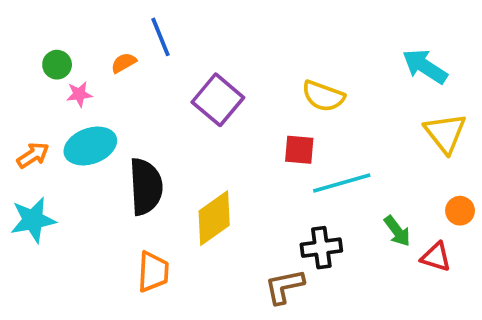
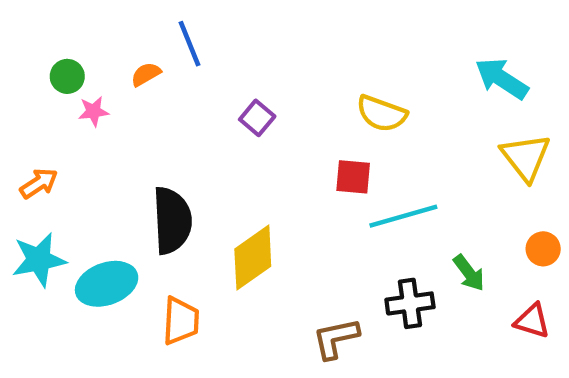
purple square: (218, 100) -> (257, 118), size x0.6
cyan ellipse: (90, 146) -> (107, 284), moved
black cross: (321, 248) -> (410, 303), moved
red triangle: (436, 257) -> (532, 321), moved

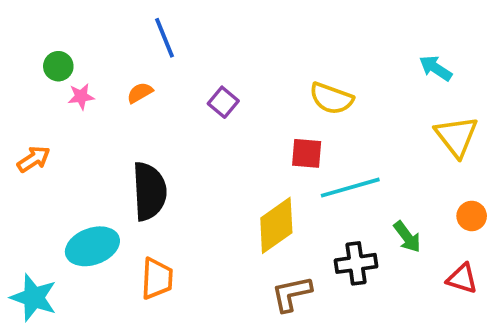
orange semicircle: (146, 74) -> (140, 93), moved
cyan arrow: (502, 79) -> (436, 68), size x0.7
yellow diamond: (253, 258) -> (276, 225), moved
cyan star: (39, 260) -> (34, 298), moved, turned 30

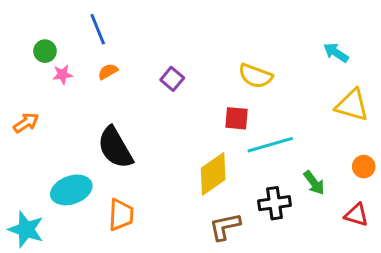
blue line: (164, 38) -> (98, 29), moved
yellow triangle: (456, 136) -> (352, 105), turned -36
black semicircle: (149, 191) -> (115, 148), turned 153

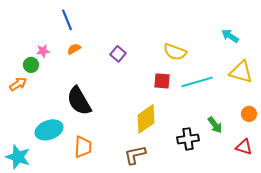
green circle: (45, 51) -> (31, 65), moved
cyan line: (270, 145) -> (197, 82), moved
brown L-shape: (225, 227) -> (135, 155), moved

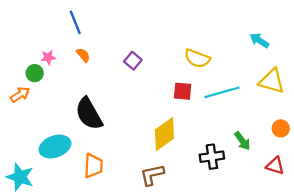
orange semicircle: (74, 49) -> (83, 55), turned 80

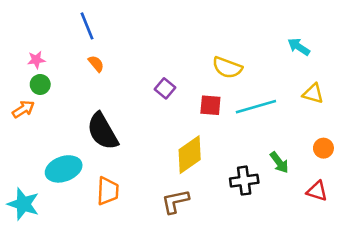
pink star: (48, 57) -> (36, 60), moved
purple square: (133, 61) -> (165, 88), moved
yellow triangle: (272, 81) -> (313, 94), size x0.7

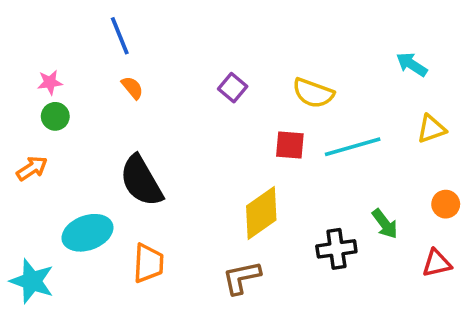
purple square: (165, 88) -> (233, 88), moved
yellow triangle: (313, 94) -> (431, 129), turned -35
orange arrow: (23, 109) -> (32, 168), moved
red triangle: (317, 191) -> (437, 263), turned -30

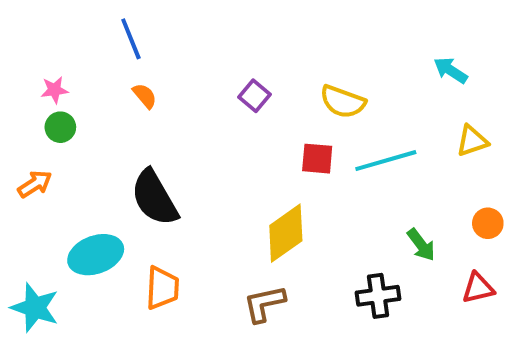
black cross: (336, 249) -> (378, 296), moved

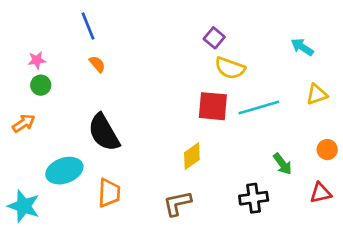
purple square: (254, 96) -> (214, 38), moved
red square: (317, 159) -> (213, 106), size x1.4
yellow diamond: (286, 233) -> (192, 156), size x0.7

